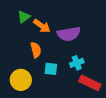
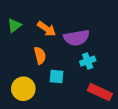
green triangle: (24, 17) -> (14, 26), moved
cyan cross: (77, 63) -> (88, 61), moved

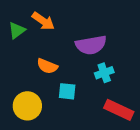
orange arrow: (47, 29) -> (43, 21), moved
orange semicircle: (40, 55) -> (47, 66), turned 126

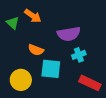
green triangle: (17, 30) -> (13, 23), turned -40
cyan square: (67, 91) -> (51, 69), size x1.5

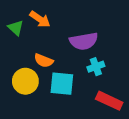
yellow circle: (21, 80) -> (25, 81), moved

